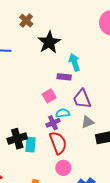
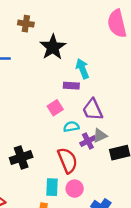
brown cross: (26, 21) -> (26, 24), turned -32
purple cross: (53, 123) -> (88, 141), moved
cyan rectangle: (30, 145) -> (52, 187), moved

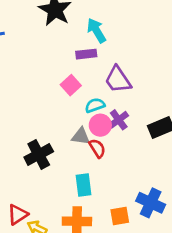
gray triangle: (100, 136) -> (81, 136), moved, turned 42
red semicircle: (68, 160) -> (97, 148), size x0.6
pink circle: (75, 189) -> (100, 125), moved

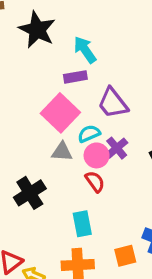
pink square: (71, 85) -> (60, 113), size x1.6
gray triangle: (81, 136) -> (62, 152), moved

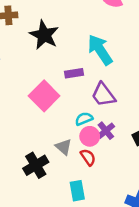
cyan arrow: (85, 50) -> (100, 50), moved, size x1.4
pink square: (60, 113) -> (44, 96), moved
gray triangle: (62, 152) -> (64, 147), moved, turned 36

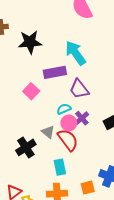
black star: (44, 35) -> (30, 42), turned -30
purple rectangle: (74, 73) -> (55, 72), size x1.5
pink square: (44, 96) -> (31, 91), size x0.7
red semicircle: (88, 157) -> (68, 140), size x1.6

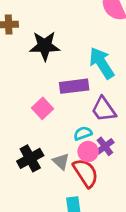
black cross: (26, 147) -> (30, 158), moved

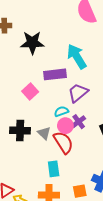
purple trapezoid: (104, 109) -> (78, 93), turned 85
black cross: (30, 158) -> (20, 130), turned 30

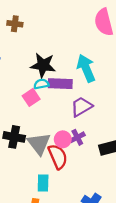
black star: (32, 43) -> (43, 65), moved
cyan semicircle: (61, 111) -> (41, 84), moved
gray triangle: (44, 133) -> (39, 144), size x1.6

